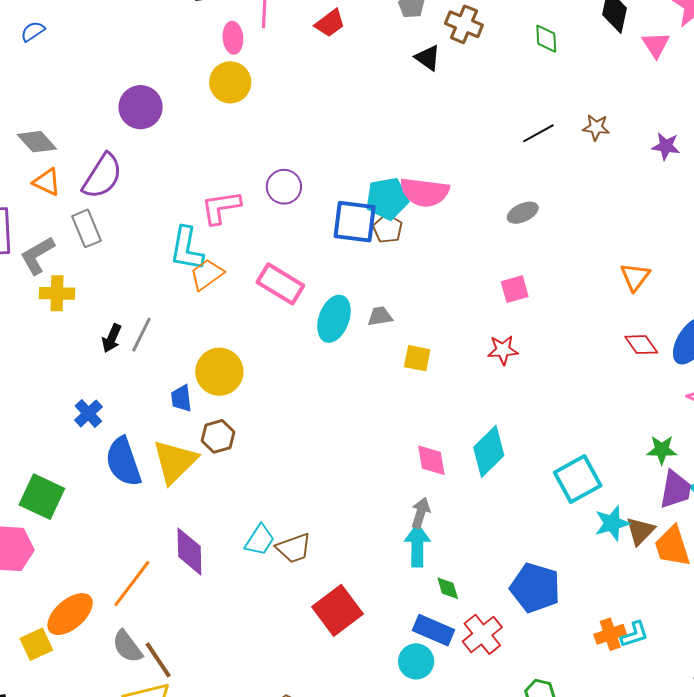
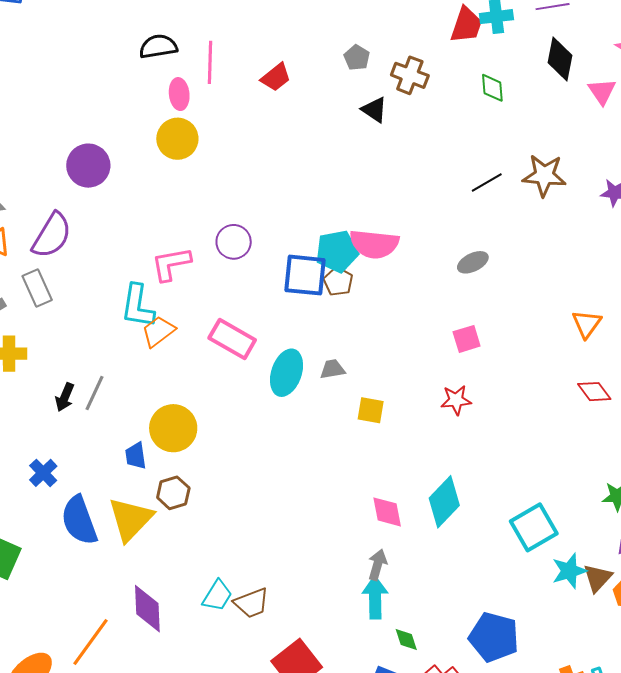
brown star: (596, 127) -> (544, 175), size x1.6

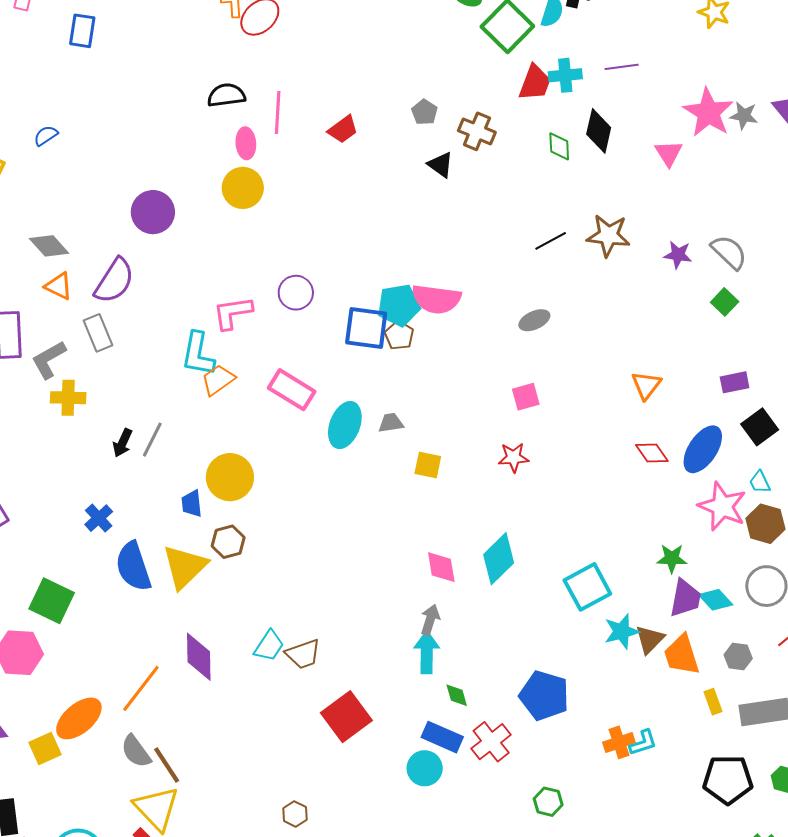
black diamond: (560, 59) -> (599, 131), moved

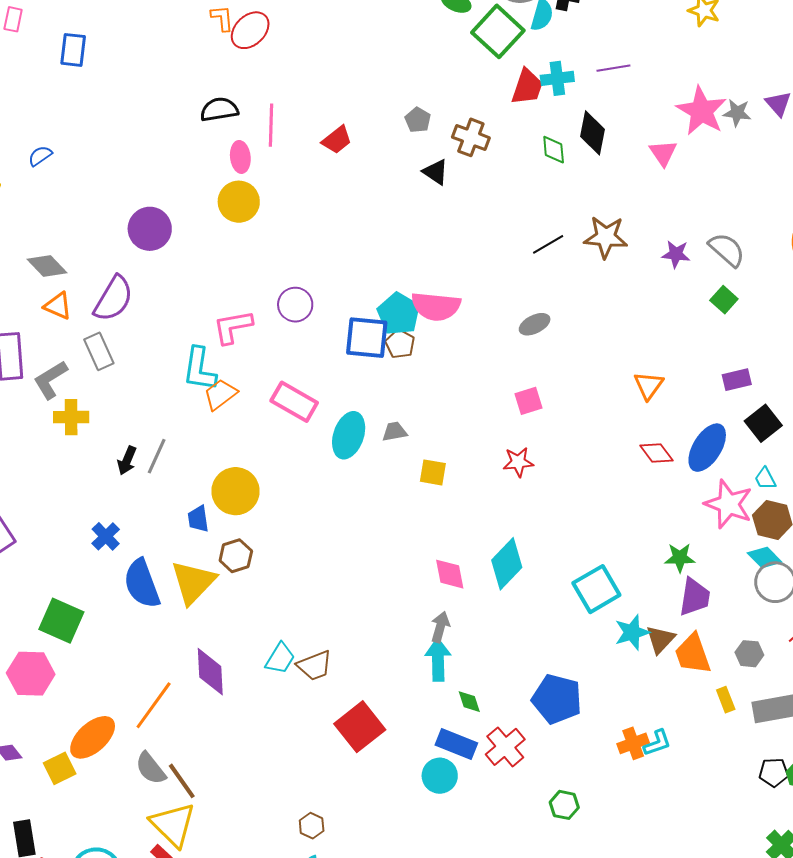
cyan pentagon: (399, 305) -> (399, 314), turned -30
cyan diamond: (716, 600) -> (765, 557), moved
black pentagon: (728, 780) -> (774, 772), moved, size x0.6

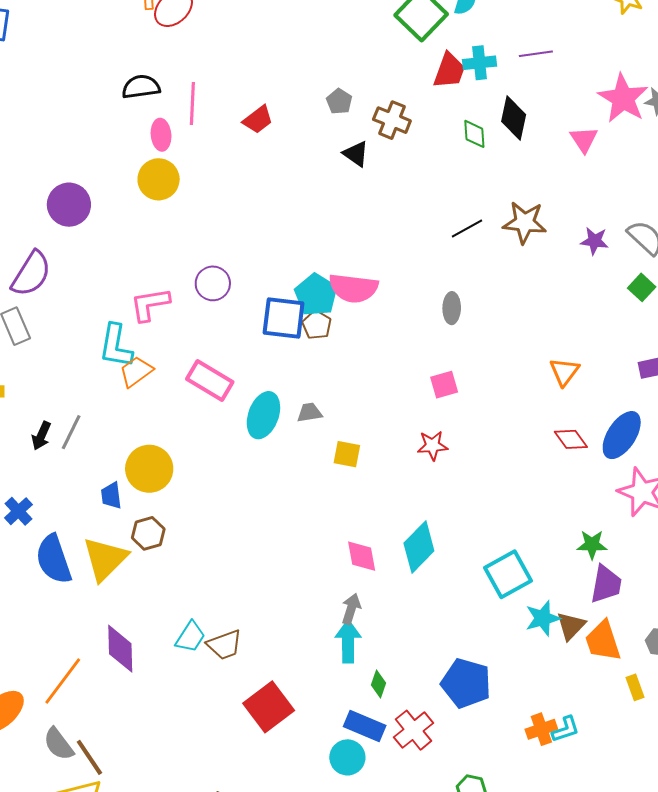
gray ellipse: (535, 324) -> (452, 308), turned -64
green diamond: (469, 702) -> (379, 684), turned 36

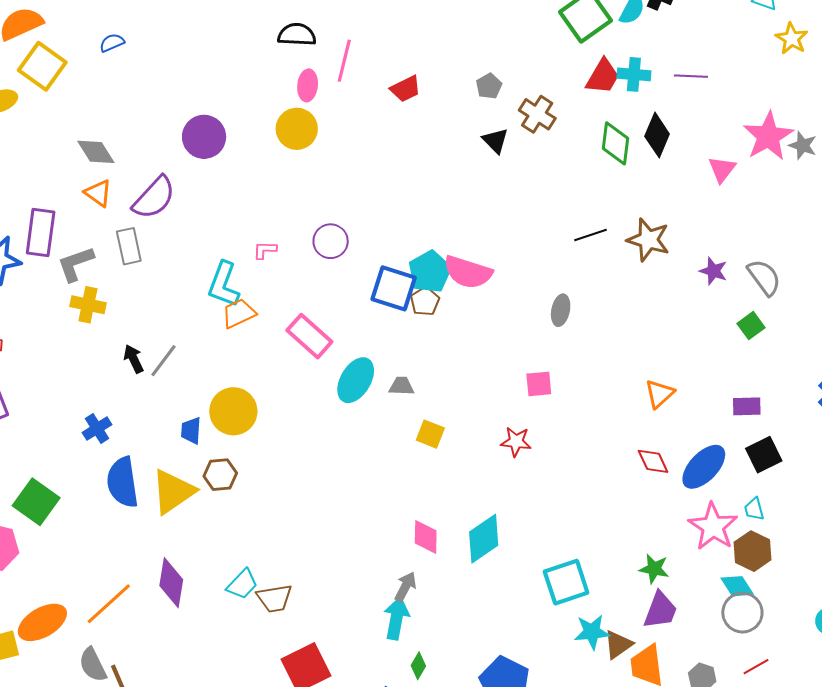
green diamond: (474, 134) -> (615, 143), size x1.4
pink L-shape: (150, 304) -> (265, 250), size x0.6
black arrow: (41, 436) -> (134, 359), turned 120

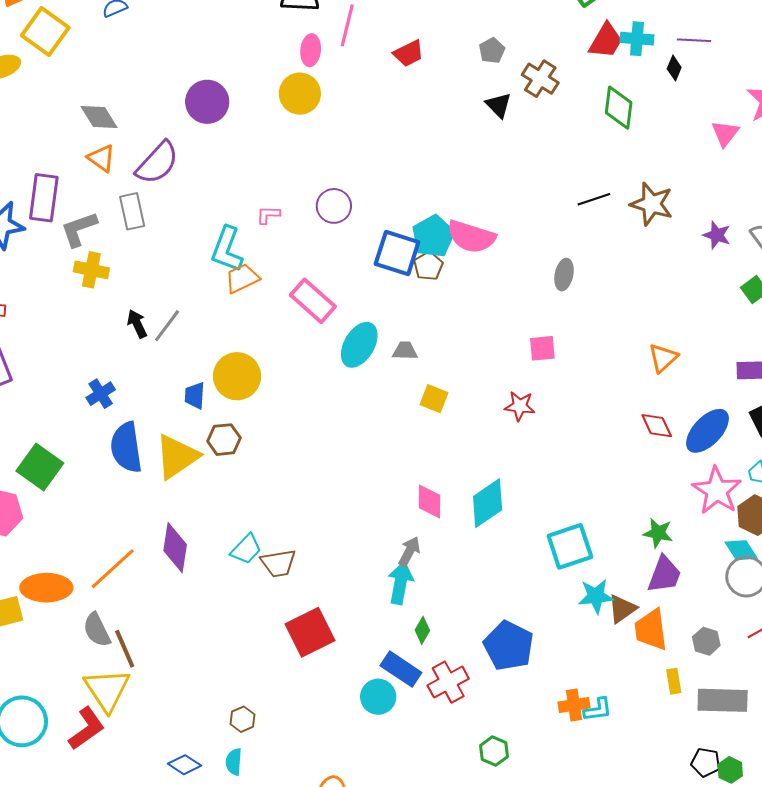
black diamond: (657, 135) -> (674, 68), moved, size x0.6
orange ellipse: (42, 622) -> (46, 588), turned 30

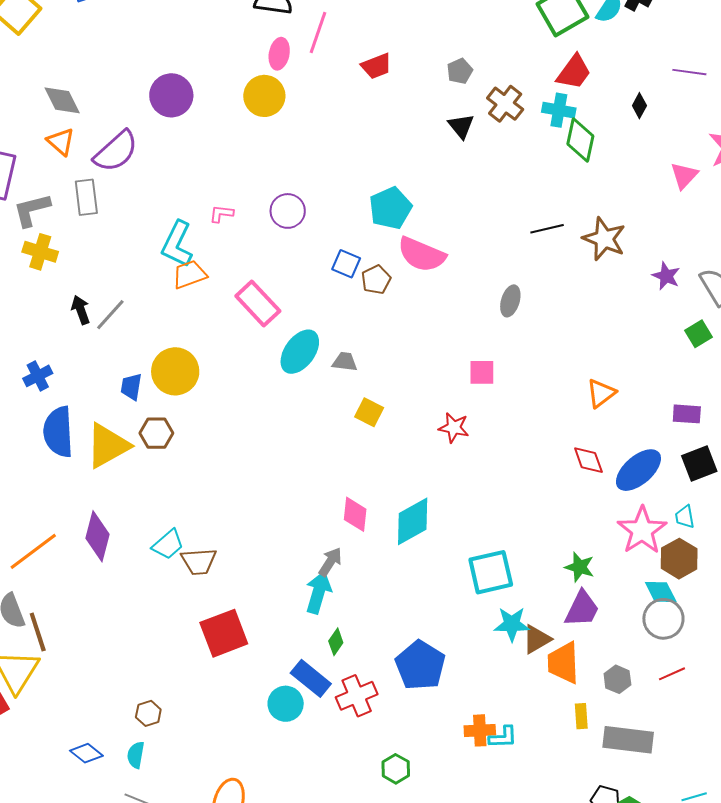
cyan cross: (637, 39) -> (559, 110), moved
purple line: (694, 40) -> (689, 72), moved
cyan pentagon: (433, 236) -> (390, 208), moved
blue square: (397, 253) -> (346, 264), size x0.6

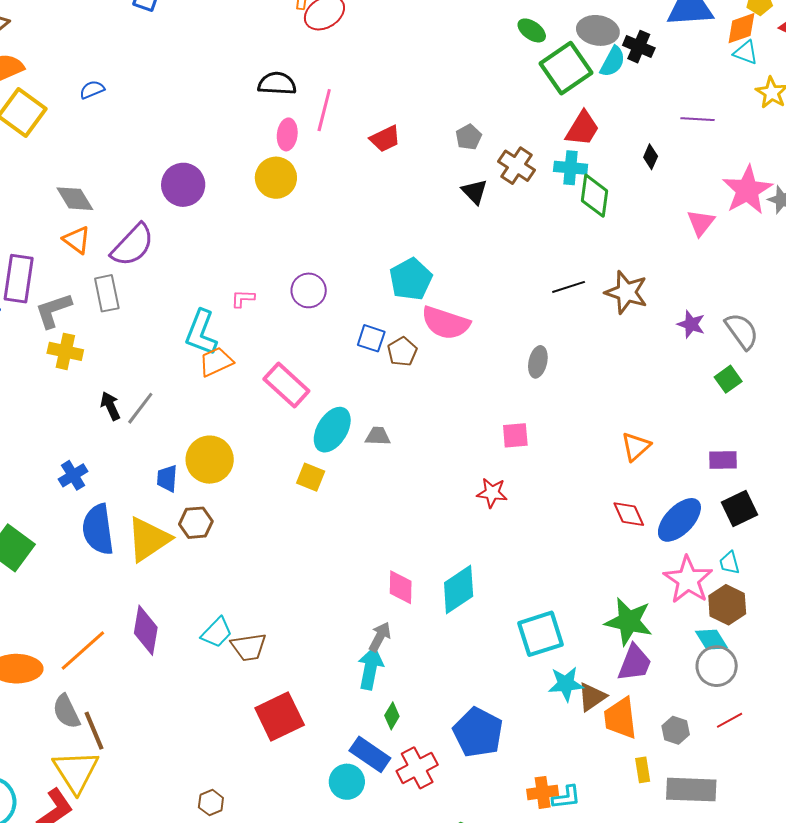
yellow square: (369, 412) -> (311, 477), moved
green star: (580, 567) -> (629, 621), size x1.6

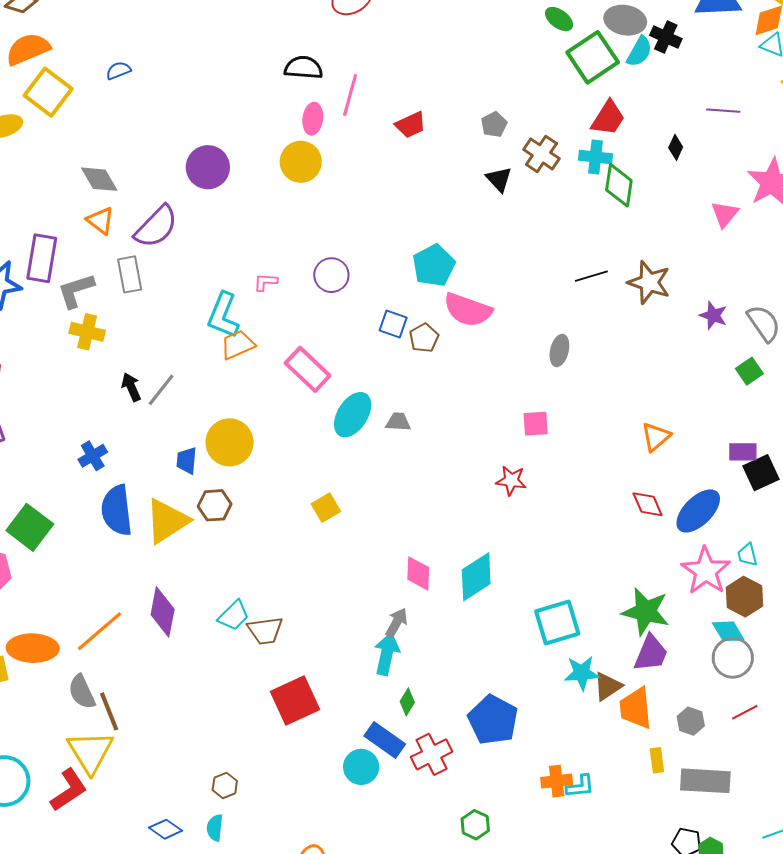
yellow square: (311, 477) -> (326, 508), moved, turned 36
black square: (739, 508) -> (761, 473), moved

